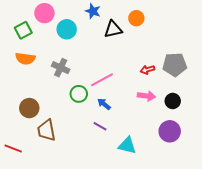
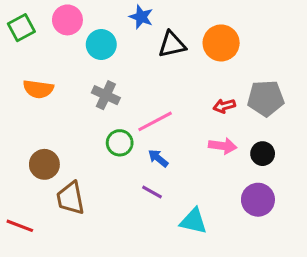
orange circle: (136, 18) -> (221, 43), moved, size x1.5
green square: (23, 30) -> (21, 28), moved
gray cross: (61, 68) -> (106, 95), moved

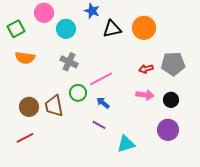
green square: (21, 28) -> (16, 29), moved
brown trapezoid: (71, 198) -> (54, 106), moved
cyan triangle: (193, 221) -> (126, 144), turned -30
red line: (20, 226) -> (25, 138), moved, turned -48

